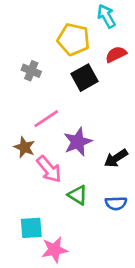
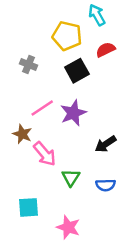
purple star: (78, 142) -> (73, 113), moved
green triangle: (78, 195) -> (71, 178), turned 30
pink star: (54, 250) -> (68, 227), moved, turned 30

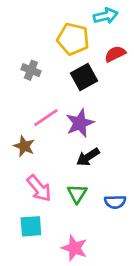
cyan arrow: (97, 15) -> (106, 16), turned 105
black arrow: (106, 144) -> (88, 157), moved
pink arrow: (45, 154) -> (39, 188), moved

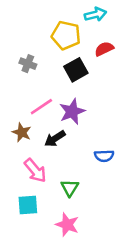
black arrow: (88, 157) -> (55, 139), moved
green triangle: (77, 194) -> (70, 188), moved
blue semicircle: (115, 202) -> (104, 156), moved

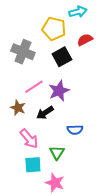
gray cross: (28, 64) -> (23, 52), size x1.6
blue semicircle: (104, 156) -> (75, 130), moved
cyan square: (28, 205) -> (33, 165), moved

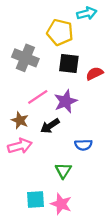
red semicircle: (85, 40) -> (95, 74), moved
black square: (62, 57) -> (69, 63), turned 36
pink arrow: (29, 139) -> (20, 146), moved, turned -65
cyan square: (33, 165) -> (35, 199), moved

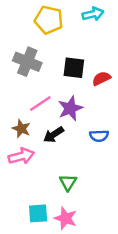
yellow pentagon: (60, 32) -> (49, 20), moved
blue semicircle: (83, 145) -> (99, 136), moved

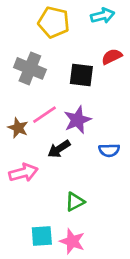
red semicircle: (101, 78) -> (112, 57), moved
brown star: (21, 129) -> (18, 128), moved
green triangle: (68, 182) -> (75, 202), turned 30

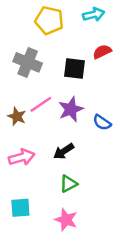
black arrow: (59, 149) -> (64, 151), moved
blue semicircle: (109, 150) -> (102, 122), moved, turned 36
cyan square: (42, 236) -> (20, 208), moved

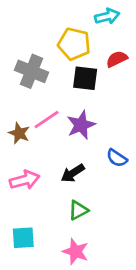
yellow pentagon: (49, 20) -> (74, 44), moved
blue semicircle: (102, 122) -> (117, 158), moved

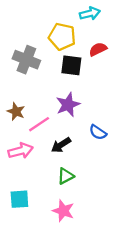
pink line: (47, 119) -> (39, 124), moved

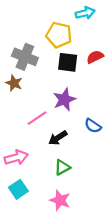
red semicircle: (98, 49) -> (95, 57), moved
brown star: (16, 112) -> (14, 83), moved
pink arrow: (21, 151) -> (16, 158), moved
cyan square: (19, 199) -> (18, 189), turned -30

